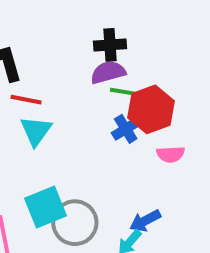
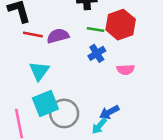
purple semicircle: (108, 72) -> (58, 36), moved
red hexagon: (151, 109) -> (121, 25), moved
cyan triangle: (36, 131) -> (39, 71), moved

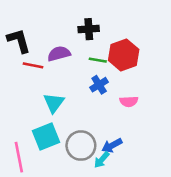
purple semicircle: (58, 36) -> (59, 54), moved
cyan triangle: (39, 71) -> (54, 103), moved
gray circle: (64, 113) -> (81, 146), moved

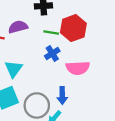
pink semicircle: (129, 102) -> (78, 68), size x1.5
blue arrow: (112, 146) -> (62, 96), moved, turned -63

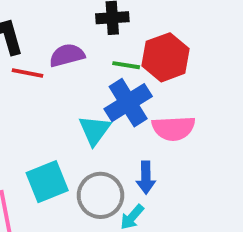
blue cross: (52, 53) -> (128, 103), size x1.6
cyan triangle: (14, 69) -> (95, 130), moved

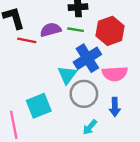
green line: (126, 65) -> (76, 30), moved
blue arrow: (146, 178) -> (115, 107), moved
gray circle: (100, 195) -> (84, 94), moved

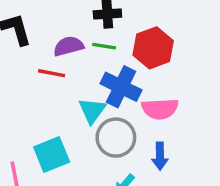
red line: (27, 40) -> (52, 73), moved
blue cross: (87, 58) -> (121, 87), turned -32

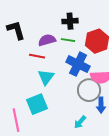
cyan triangle: (92, 110) -> (46, 77), moved
gray circle: (116, 138) -> (89, 90), moved

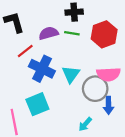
red line: (37, 56) -> (25, 51), moved, turned -49
blue cross: (78, 64) -> (42, 69), moved
cyan triangle: (46, 77) -> (71, 74), moved

